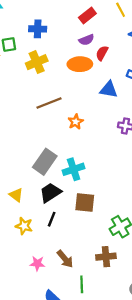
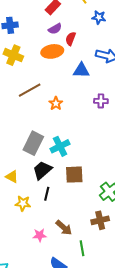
yellow cross: (37, 62) -> (13, 55), turned -36

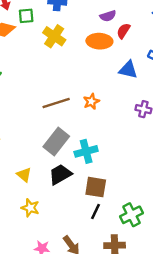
brown line: (30, 90) -> (56, 103), moved
black line: (47, 194) -> (95, 212), moved

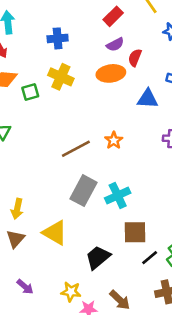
green square: (26, 16) -> (30, 92), moved
black trapezoid: (60, 174) -> (98, 257), moved
yellow triangle: (24, 175) -> (55, 233), size x1.5
yellow star: (30, 208) -> (71, 292), moved
black line: (95, 212) -> (150, 258), moved, turned 35

